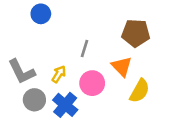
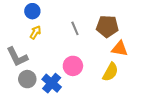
gray line: (84, 48) -> (75, 28), moved, turned -40
orange triangle: (122, 66) -> (120, 49), moved, turned -36
yellow arrow: (59, 74) -> (35, 32), moved

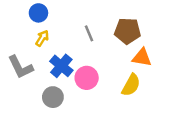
gray circle: (27, 79) -> (53, 97), moved
blue cross: (52, 83) -> (61, 66), moved

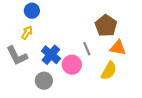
brown pentagon: (127, 31) -> (106, 26), turned 30
gray line: (89, 33) -> (87, 49), moved
yellow arrow: (42, 38) -> (27, 33), moved

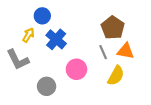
blue circle: (32, 11) -> (42, 16), moved
gray line: (87, 49) -> (103, 52), moved
blue cross: (51, 55) -> (56, 39), moved

